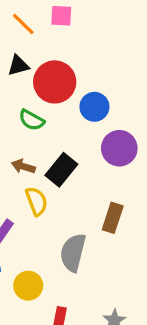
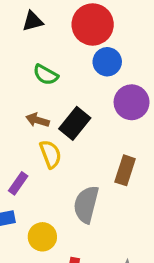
red circle: (55, 82) -> (93, 24), moved

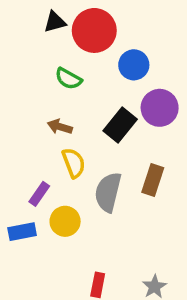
red circle: (93, 24) -> (94, 30), moved
black rectangle: (75, 123) -> (120, 125), moved
gray semicircle: (86, 204) -> (108, 192), moved
yellow circle: (42, 237) -> (65, 221), moved

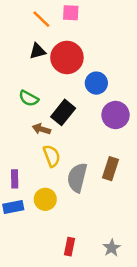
green semicircle: (68, 79) -> (29, 98), moved
black rectangle: (120, 125) -> (63, 112), moved
purple rectangle: (39, 194) -> (15, 179), moved, turned -36

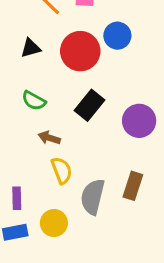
black triangle: (38, 51) -> (31, 48), moved
blue circle: (96, 83) -> (117, 36), moved
black rectangle: (63, 112) -> (90, 105), moved

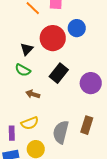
black triangle: (31, 48) -> (27, 49), moved, turned -32
yellow semicircle: (62, 170) -> (30, 123), moved, turned 90

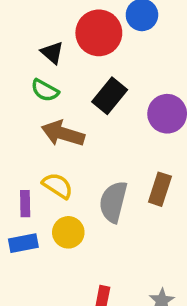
black triangle: (27, 49) -> (52, 53), turned -32
brown arrow: (33, 94) -> (63, 134), size x1.6
yellow semicircle: (30, 123) -> (58, 186), turned -126

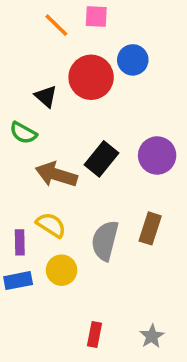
green semicircle: (45, 90) -> (23, 133), moved
black rectangle: (110, 96) -> (101, 159), moved

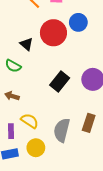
brown arrow: (56, 175) -> (12, 96), moved, size x0.6

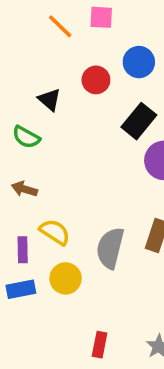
red circle: (53, 33) -> (96, 80), size x0.6
black rectangle: (60, 81) -> (139, 121), moved

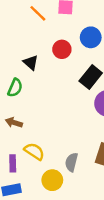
green semicircle: (26, 137) -> (15, 88), turned -96
gray semicircle: (110, 248) -> (71, 162), size x0.7
yellow circle: (66, 278) -> (52, 180), moved

